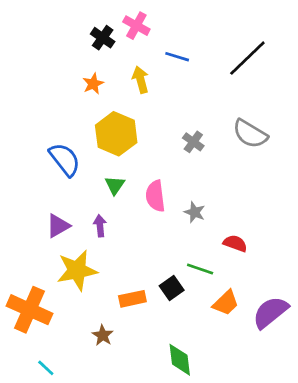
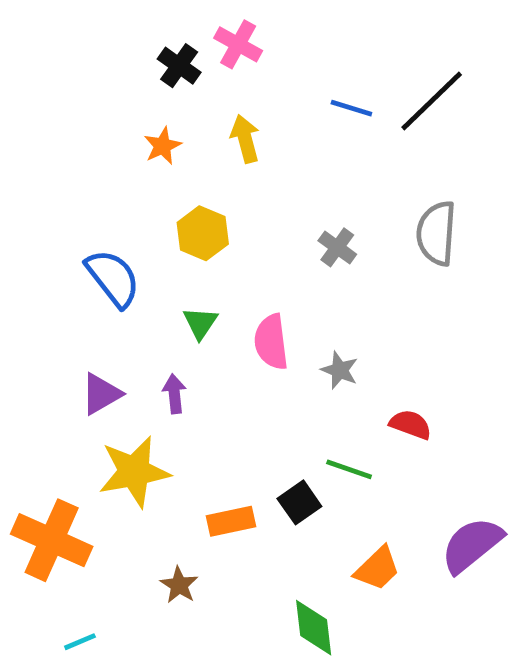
blue line: (177, 57) -> (351, 108), moved
yellow hexagon: (116, 134) -> (203, 233), size x0.7
gray semicircle: (250, 134) -> (436, 233), turned 63
orange trapezoid: (226, 303) -> (377, 569), moved
cyan line: (46, 368) -> (80, 642), turned -66

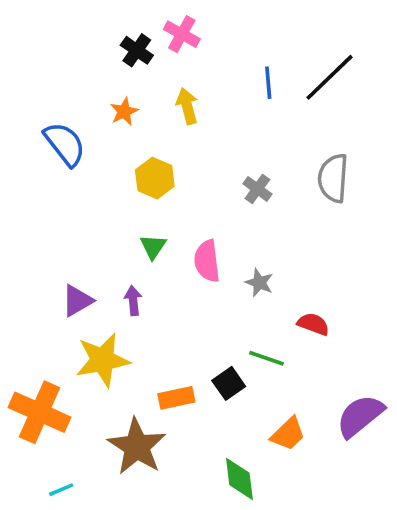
blue line: (351, 108) -> (268, 83), turned 68
blue semicircle: (113, 278) -> (65, 144), moved
brown star: (179, 585) -> (137, 446), size x2.0

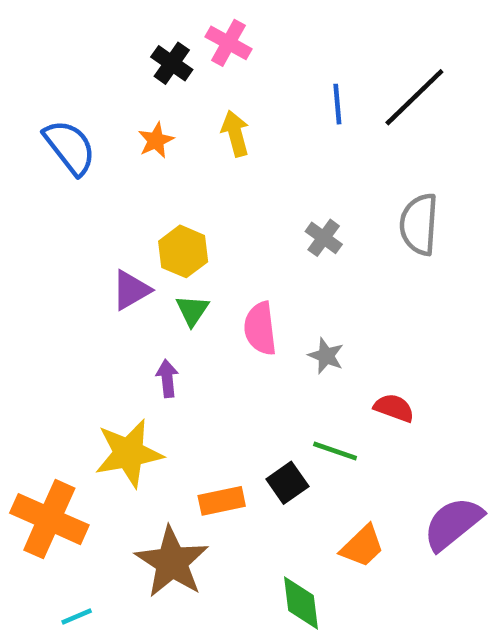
blue semicircle: (65, 144) -> (70, 147), moved
yellow hexagon: (155, 178) -> (183, 251), moved
purple triangle: (77, 301) -> (131, 290), moved

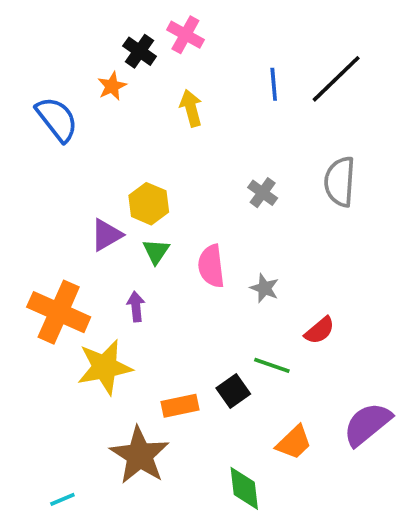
orange star: (156, 140) -> (112, 86), moved
red semicircle: (394, 408) -> (320, 330), turned 120
orange cross: (49, 519) -> (59, 312), moved

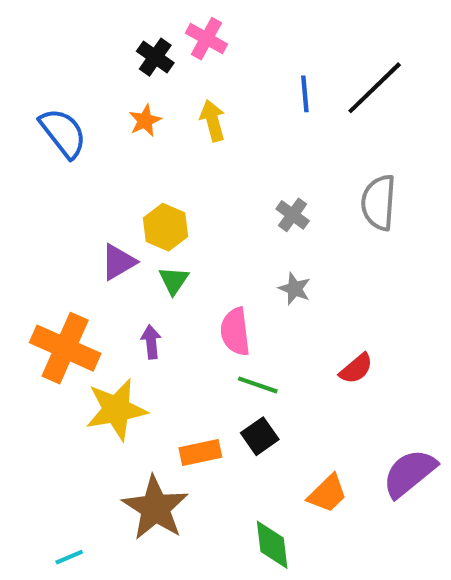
orange star: (112, 86) -> (145, 121), moved
pink semicircle: (211, 266) -> (235, 332), moved
gray star: (264, 288) -> (295, 289), moved
green line: (272, 365) -> (258, 385), moved

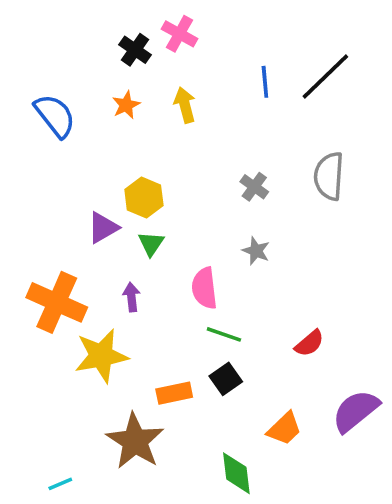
red semicircle: (356, 369) -> (309, 343), moved

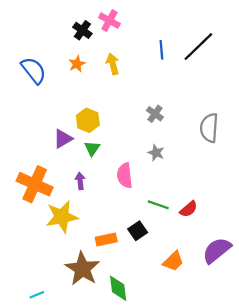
gray semicircle: (329, 176) -> (209, 128), moved
green line: (224, 334) -> (158, 205), moved
green diamond: (236, 473) -> (118, 288), moved

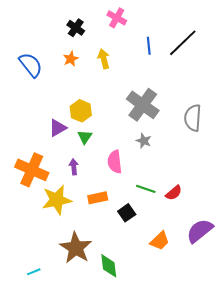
pink cross: (109, 21) -> (117, 18), moved
gray cross: (155, 114) -> (143, 105), size x2.0
orange rectangle: (106, 239) -> (98, 198), moved

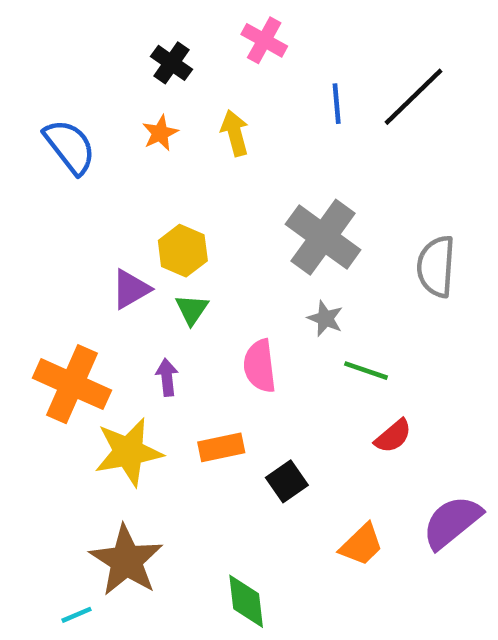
green line: (146, 189) -> (366, 371), moved
brown star: (76, 248) -> (126, 561), moved

